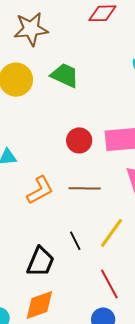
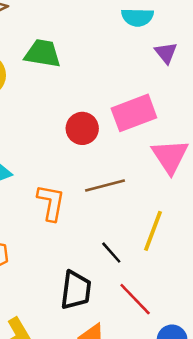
orange L-shape: (40, 190) -> (51, 203), turned -36
red line: (109, 284) -> (135, 299), moved

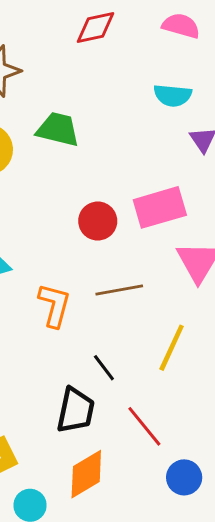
black line: (111, 253) -> (104, 368), moved

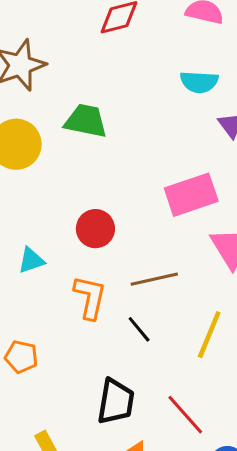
red circle: (98, 221) -> (95, 229), moved
black line: (104, 368) -> (139, 329), moved

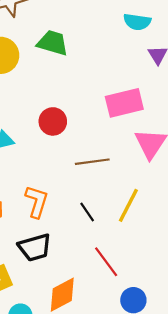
orange L-shape: (90, 297) -> (37, 202), moved
black line: (139, 329) -> (87, 212), moved
black trapezoid: (116, 402) -> (35, 247), moved, turned 60

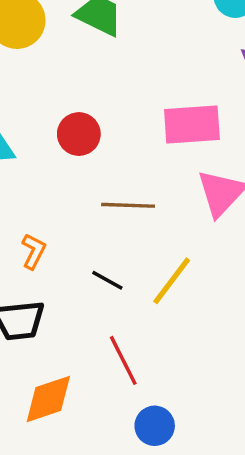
orange L-shape: (37, 202) -> (34, 251), size x0.7
black line: (87, 212) -> (107, 280), turned -36

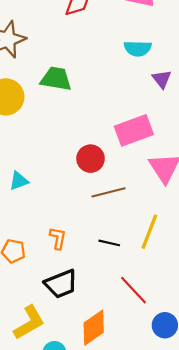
red circle: (79, 134) -> (91, 159), moved

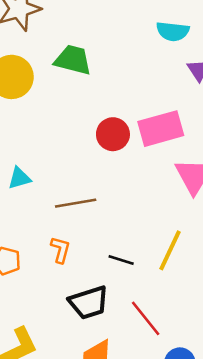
red circle: (91, 159) -> (113, 134), moved
brown line: (109, 192) -> (76, 203), moved
black trapezoid: (61, 284) -> (89, 303), moved

